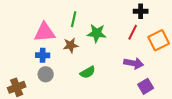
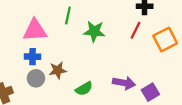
brown star: (71, 45) -> (58, 70), moved
purple arrow: (134, 63) -> (124, 83), moved
green semicircle: (88, 72) -> (84, 89), moved

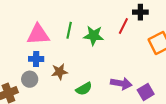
green line: (68, 15) -> (69, 30), moved
red line: (135, 30) -> (123, 26), moved
gray circle: (36, 78) -> (30, 79), moved

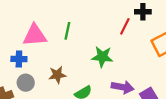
green star: (94, 36) -> (102, 57), moved
blue cross: (36, 59) -> (19, 59), moved

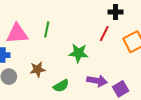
red line: (125, 26) -> (104, 34), moved

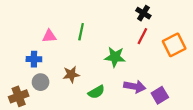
black cross: (115, 12) -> (143, 13), moved, turned 32
pink triangle: (17, 34) -> (49, 36), size x0.6

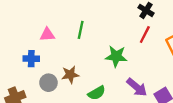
gray circle: (41, 82) -> (48, 83), moved
purple arrow: (135, 87) -> (137, 87), turned 30

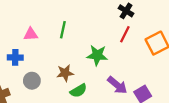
brown star: (70, 75) -> (65, 73), moved

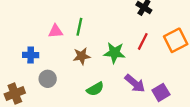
pink triangle: (31, 34) -> (56, 31), moved
red line: (125, 34) -> (143, 41), moved
brown star: (65, 73) -> (82, 56), moved

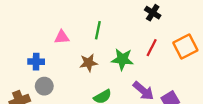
green line: (79, 27) -> (98, 30), moved
gray circle: (48, 79) -> (44, 86), moved

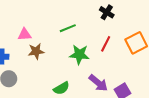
green line: (98, 30) -> (68, 28), moved, turned 56
brown star: (89, 63) -> (36, 51), moved

